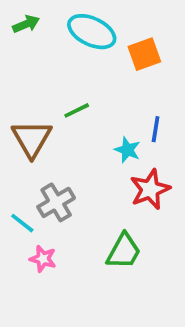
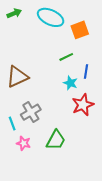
green line: (77, 110) -> (66, 57), moved
brown triangle: (32, 139) -> (17, 77), turned 35
cyan line: (22, 223) -> (12, 124), turned 32
green trapezoid: (124, 251) -> (56, 140), moved

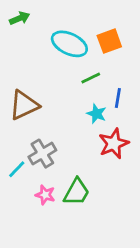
cyan ellipse: (51, 17) -> (69, 44), moved
cyan line: (12, 124) -> (17, 169), turned 64
pink star: (24, 143) -> (45, 195), moved

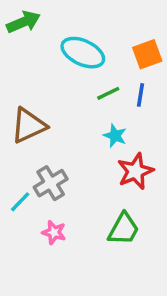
green arrow: (20, 18) -> (23, 22), size x1.4
orange square: (109, 41) -> (147, 54), moved
blue line: (118, 98) -> (140, 95), moved
green trapezoid: (77, 192) -> (124, 229), moved

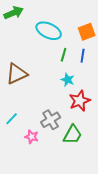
green line: (108, 93) -> (64, 55), turned -48
gray cross: (51, 183) -> (51, 120), moved

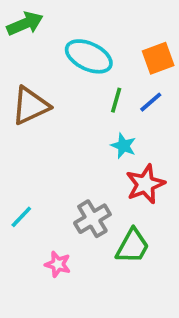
blue line: (83, 56) -> (151, 102), turned 40
brown triangle: (17, 74) -> (30, 106), moved
pink star: (32, 137) -> (58, 264), moved

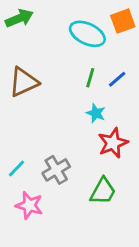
cyan ellipse: (89, 56) -> (87, 34), moved
orange square: (158, 58) -> (123, 21), moved
gray cross: (92, 219) -> (56, 170), moved
pink star: (58, 264) -> (29, 205), moved, size x1.4

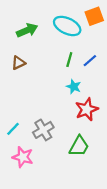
green arrow: (19, 18) -> (27, 30), moved
brown triangle: (24, 82) -> (18, 63), size x0.6

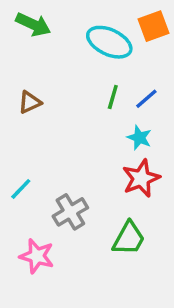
green arrow: (27, 30) -> (33, 24), moved, turned 48
cyan star: (74, 87) -> (139, 138), moved
cyan line: (13, 129) -> (21, 189), moved

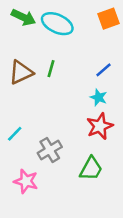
cyan ellipse: (109, 42) -> (57, 24), moved
green line: (113, 97) -> (51, 69), moved
brown triangle: (30, 102) -> (21, 72), size x1.5

